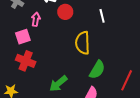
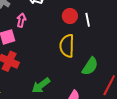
red circle: (65, 12) -> (70, 16), moved
green semicircle: (97, 70) -> (90, 66), moved

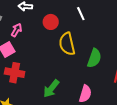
red circle: (70, 16) -> (51, 22), moved
pink arrow: (21, 20) -> (17, 30), turned 32

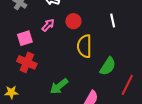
white line: (81, 14) -> (113, 20), moved
pink arrow: (17, 30) -> (48, 25), moved

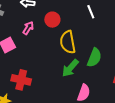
red cross: (27, 62) -> (21, 80), moved
green arrow: (59, 86) -> (70, 68), moved

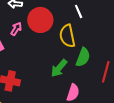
red circle: (52, 20) -> (40, 20), size x1.6
yellow semicircle: (68, 42) -> (67, 36), moved

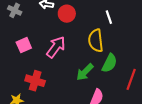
red circle: (40, 20) -> (67, 14), moved, size x0.7
pink arrow: (16, 29) -> (56, 47), moved, size x1.6

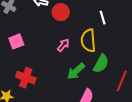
pink arrow: (56, 47) -> (63, 45), moved, size x0.6

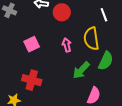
pink square: (16, 41) -> (32, 44), moved
pink arrow: (63, 45) -> (67, 45), turned -48

